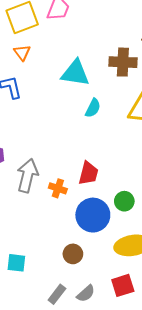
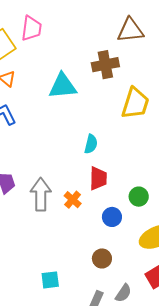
cyan semicircle: (93, 108) -> (91, 144), moved
orange cross: (58, 188) -> (73, 200), turned 36
blue circle: (93, 215) -> (112, 217), size x0.6

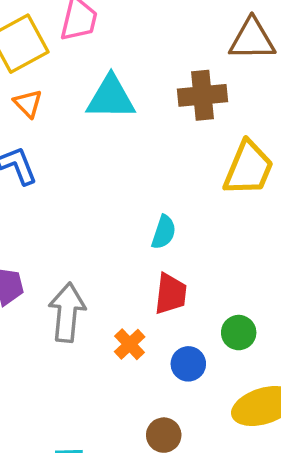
cyan triangle: (63, 86) -> (111, 98), moved
orange cross: (73, 200) -> (130, 344), moved

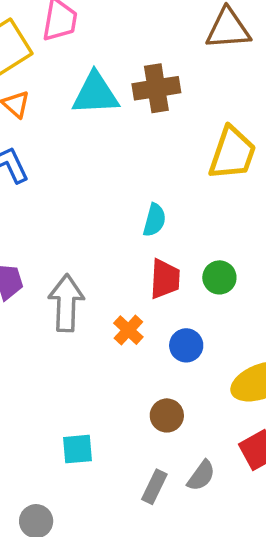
brown cross: (202, 95) -> (156, 88), moved
green circle: (239, 333) -> (219, 277), moved

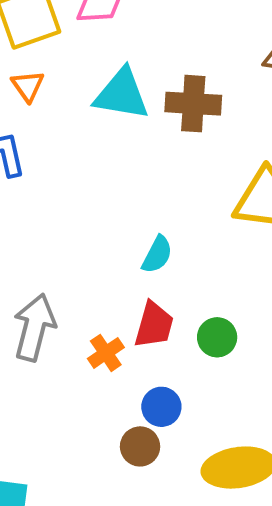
orange cross: (128, 330) -> (106, 353), moved
brown circle: (167, 415) -> (140, 446), moved

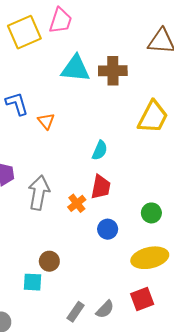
orange triangle: (28, 86) -> (46, 121), moved
green circle: (217, 337) -> (151, 213), moved
brown circle: (140, 446) -> (49, 261), moved

